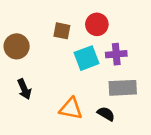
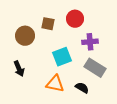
brown circle: (17, 46) -> (25, 36), moved
cyan square: (87, 58) -> (62, 57), moved
gray rectangle: (123, 88) -> (95, 68), turned 35

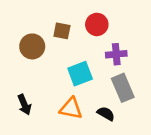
gray rectangle: (95, 68) -> (123, 88), turned 35
black arrow: (19, 69) -> (24, 105), moved

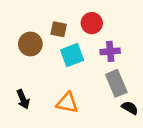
cyan square: (80, 74) -> (72, 55), moved
black semicircle: (106, 114) -> (130, 108), moved

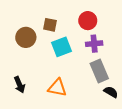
red circle: (92, 23) -> (88, 21), moved

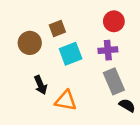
red circle: (88, 21) -> (114, 21), moved
brown square: (50, 25) -> (57, 28), turned -32
black arrow: (20, 85) -> (41, 85), moved

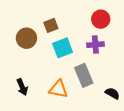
gray rectangle: (114, 81) -> (84, 75), moved
black arrow: (41, 85) -> (22, 87), moved

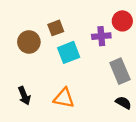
red circle: (101, 19) -> (122, 21), moved
purple cross: (95, 45) -> (101, 36), moved
gray rectangle: (84, 75) -> (120, 71), moved

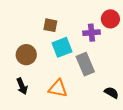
brown square: (56, 28) -> (50, 25), turned 32
brown circle: (29, 42) -> (26, 55), moved
gray rectangle: (120, 71) -> (85, 64), moved

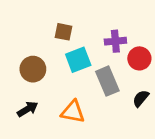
red circle: (110, 19) -> (139, 58), moved
black arrow: (22, 86) -> (28, 109), turned -98
black semicircle: (111, 93) -> (141, 98), moved, turned -80

